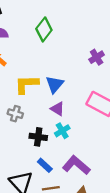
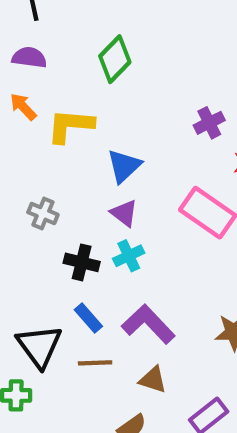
yellow L-shape: (27, 84) -> (70, 126), moved

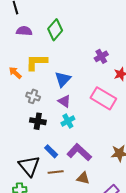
purple semicircle: (29, 57) -> (24, 31), moved
orange arrow: (23, 107) -> (15, 73), moved
gray cross: (43, 213) -> (33, 96), moved
black cross: (82, 262) -> (38, 121), moved

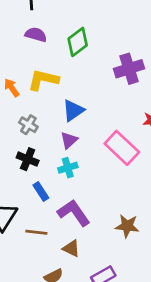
purple cross: (101, 56) -> (129, 69), moved, size x1.5
purple triangle: (64, 101) -> (69, 140), turned 32
blue rectangle: (51, 151) -> (41, 191), moved

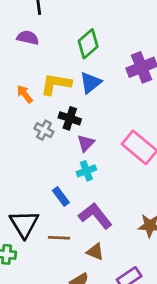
purple semicircle: (36, 35) -> (28, 38), moved
blue triangle: (73, 110) -> (91, 83), moved
black cross: (28, 159) -> (70, 118), moved

